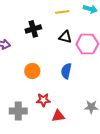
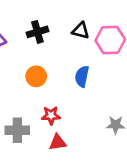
black cross: (33, 29) -> (37, 32), moved
red triangle: (58, 116) -> (58, 142), moved

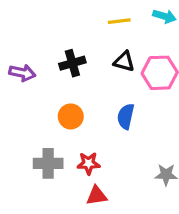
gray cross: (17, 130) -> (48, 163), moved

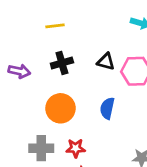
yellow line: (119, 21) -> (55, 26), moved
orange circle: (71, 116) -> (61, 108), size x1.4

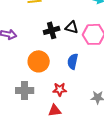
black cross: (62, 63) -> (52, 30), moved
red star: (76, 148) -> (60, 89), moved

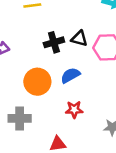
blue semicircle: (73, 61) -> (70, 75), moved, turned 49
red star: (60, 89) -> (74, 110), moved

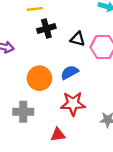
black cross: (54, 42) -> (46, 29), moved
red star: (74, 110) -> (73, 104), size x1.5

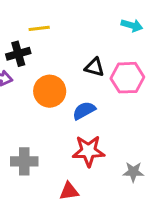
black cross: (46, 29) -> (18, 54), moved
orange circle: (39, 78) -> (50, 91), moved

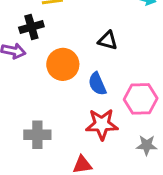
pink hexagon: (127, 78) -> (141, 99), moved
blue semicircle: (84, 111) -> (97, 84), turned -85

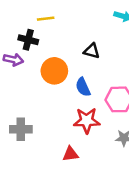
black cross: (31, 27) -> (28, 40), turned 30
gray cross: (37, 135) -> (21, 129), moved

